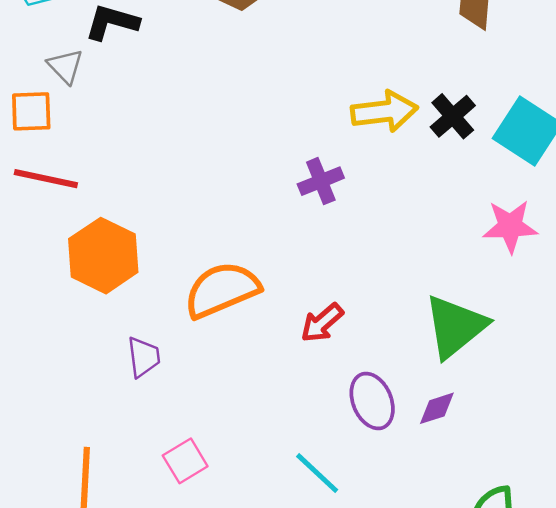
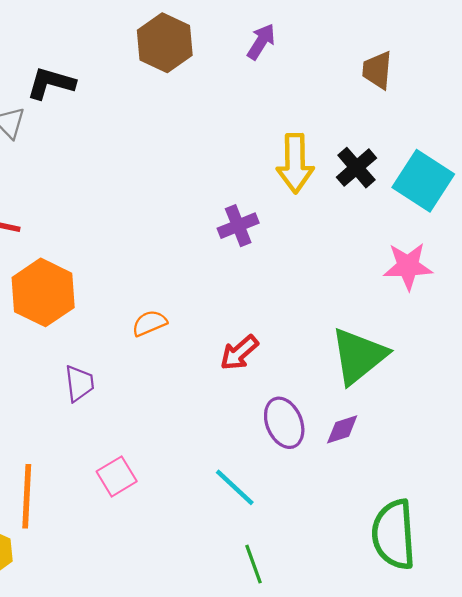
yellow arrow: (384, 111) -> (295, 163), turned 96
orange semicircle: (222, 290) -> (149, 323), size x0.5

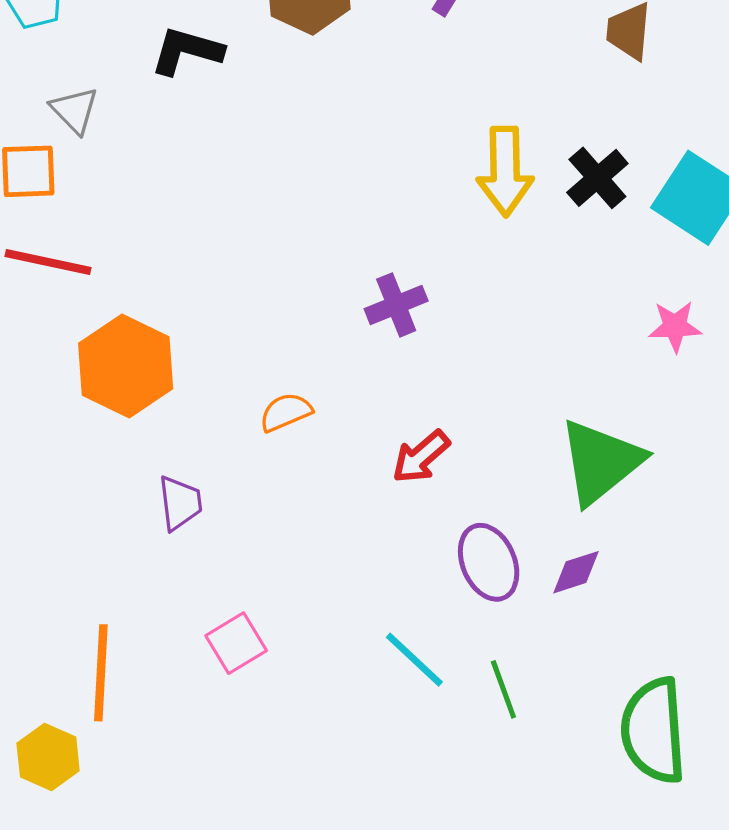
black L-shape: (51, 83) -> (187, 51), moved
purple cross: (238, 226) -> (396, 305), moved
pink star: (408, 266) -> (675, 326), size x0.7
green line: (253, 564) -> (503, 689), moved

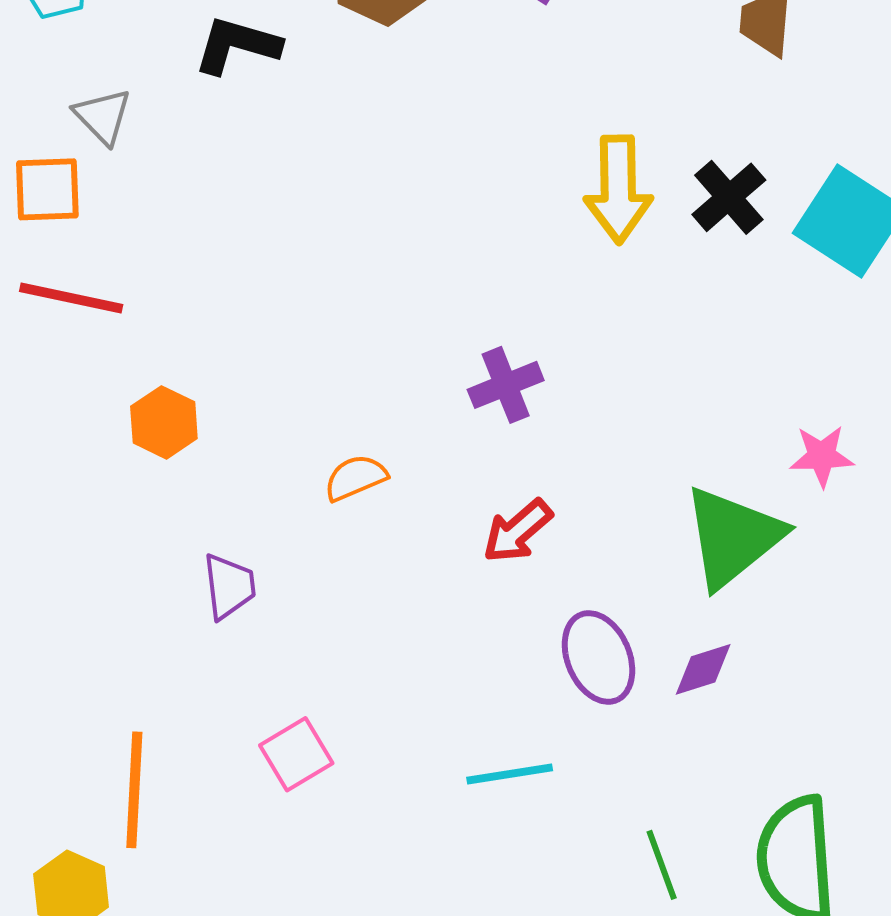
purple cross: (396, 305) -> (506, 385), moved
pink star: (675, 326) -> (822, 456), moved
orange hexagon: (126, 366) -> (164, 422), size x0.6
cyan line: (414, 660) -> (510, 774), turned -52
green line: (503, 689) -> (662, 865), moved

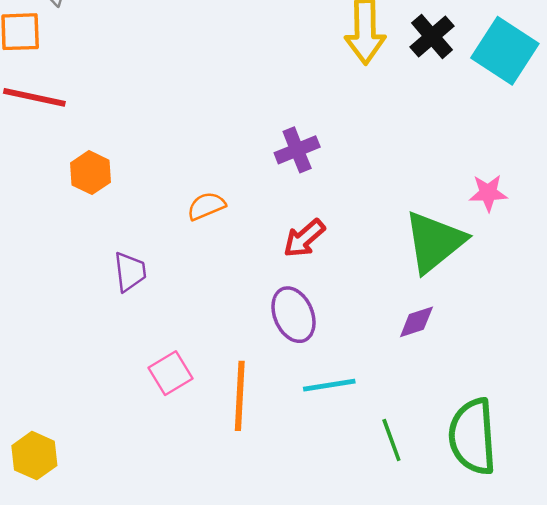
purple ellipse: (598, 657) -> (293, 315), moved
cyan line: (510, 774) -> (329, 385), moved
orange line: (134, 790) -> (240, 396), moved

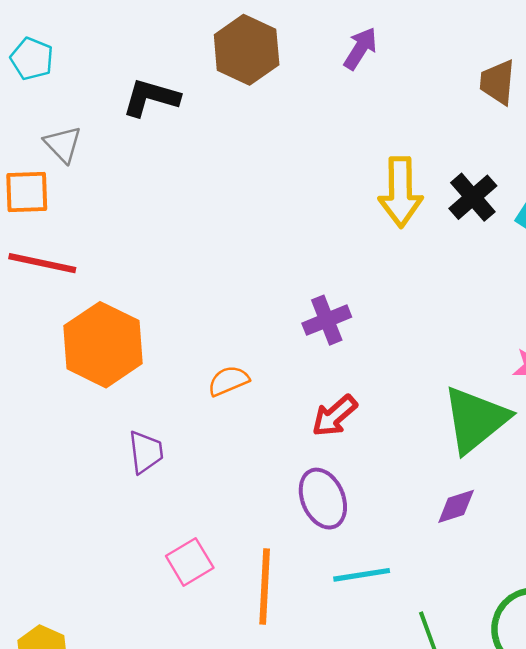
orange hexagon: (90, 173) -> (103, 345), size x1.8

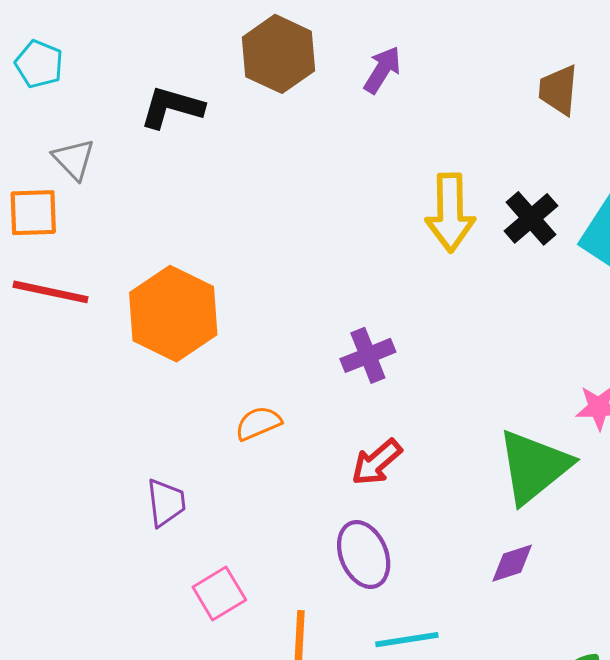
purple arrow: (360, 48) -> (382, 70), moved
orange hexagon: (103, 345) -> (173, 314), moved
pink square: (190, 562) -> (219, 593), moved

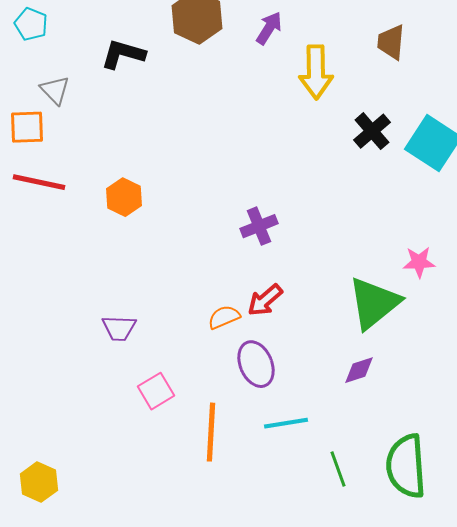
yellow arrow: (450, 213) -> (316, 72), moved
orange hexagon: (173, 314) -> (124, 197), size x0.6
orange semicircle: (258, 423) -> (224, 317), moved
purple trapezoid: (166, 503) -> (119, 328), turned 99

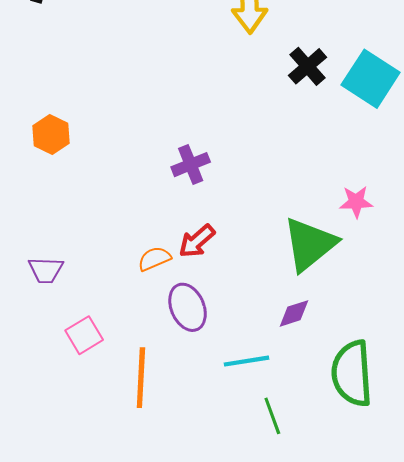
cyan line: (286, 423) -> (246, 361), moved
green semicircle: (406, 466) -> (352, 373), moved

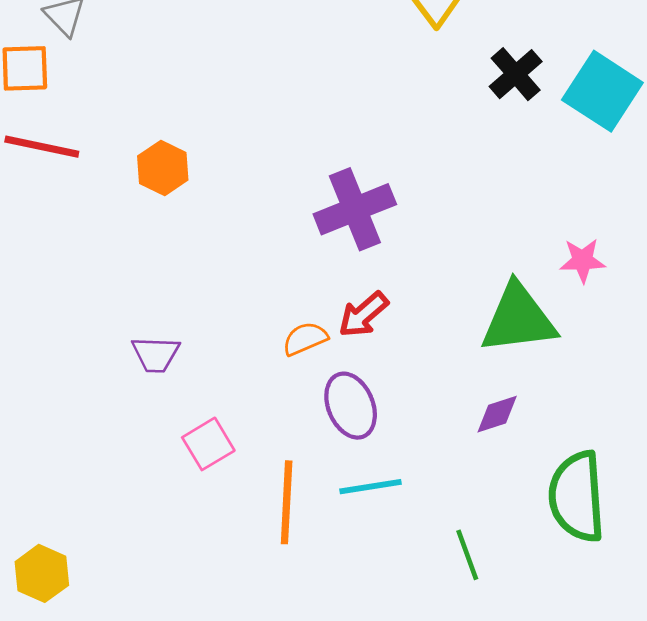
purple cross: (191, 165) -> (355, 209), size x1.5
green triangle: (310, 244) -> (518, 319), turned 32
cyan line: (246, 361) -> (371, 487), moved

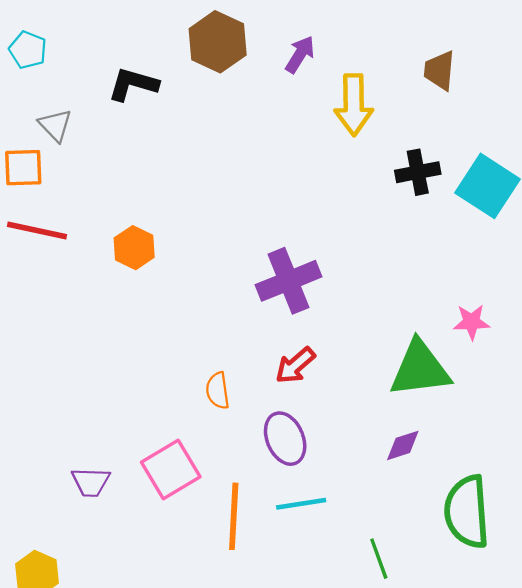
black cross: (516, 74) -> (418, 172), turned 30
orange semicircle: (305, 339) -> (218, 391), moved, turned -75
purple trapezoid: (156, 354) -> (91, 482), moved
pink square: (208, 444) -> (171, 469), size x1.4

